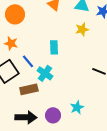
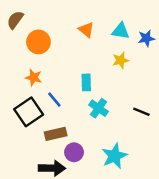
cyan cross: (45, 73) -> (99, 108), moved
cyan star: (77, 107) -> (114, 156), size x1.5
purple circle: (53, 115) -> (74, 152), moved

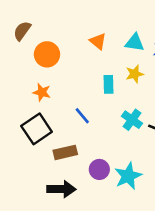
cyan rectangle: (86, 82) -> (108, 84), moved
blue line: (54, 100) -> (82, 116), moved
cyan cross: (99, 108) -> (132, 120), moved
purple circle: (74, 152) -> (99, 169), moved

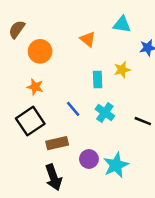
cyan triangle: (135, 43) -> (122, 24), moved
cyan cross: (132, 120) -> (105, 113), moved
black arrow: (61, 189) -> (54, 177), turned 70

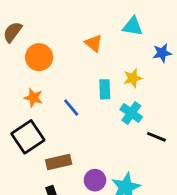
blue line: (73, 109) -> (71, 107), moved
cyan cross: (105, 113) -> (131, 113), moved

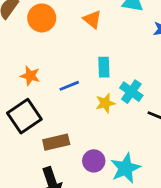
orange circle: (39, 57) -> (42, 18), moved
yellow star: (133, 78) -> (105, 103), moved
blue line: (71, 107) -> (69, 86), turned -72

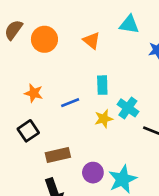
black square: (24, 116) -> (28, 131), size x0.7

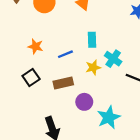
brown rectangle: (58, 155) -> (63, 83), moved
purple circle: (93, 173) -> (84, 102), moved

